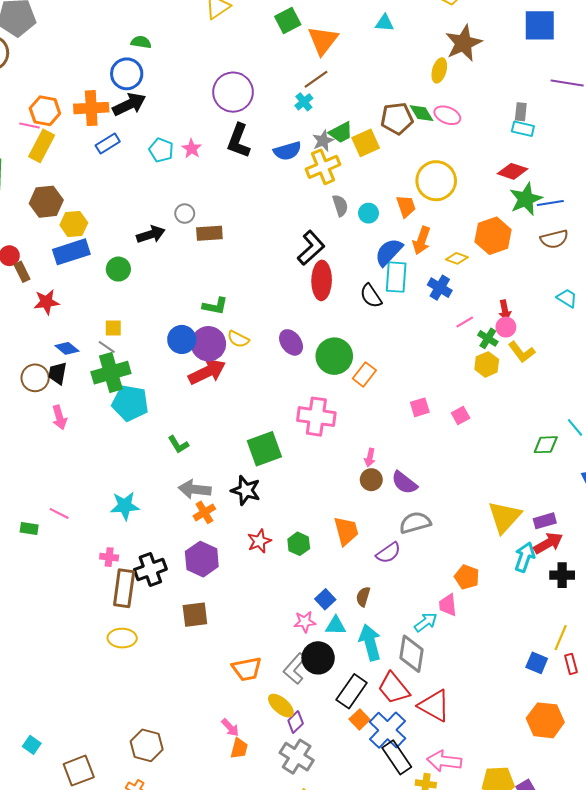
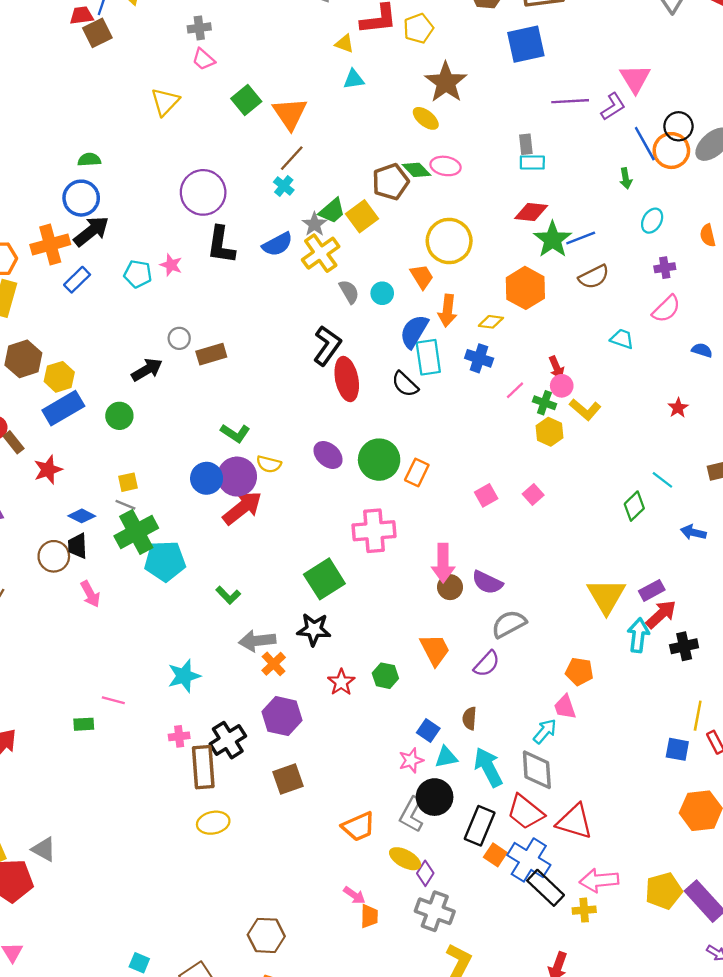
yellow ellipse: (439, 70) -> (426, 118), turned -55
green L-shape: (215, 306) -> (235, 433), turned 35
green diamond: (546, 445) -> (634, 506), turned -30
pink arrow: (370, 458) -> (443, 563), size x1.8

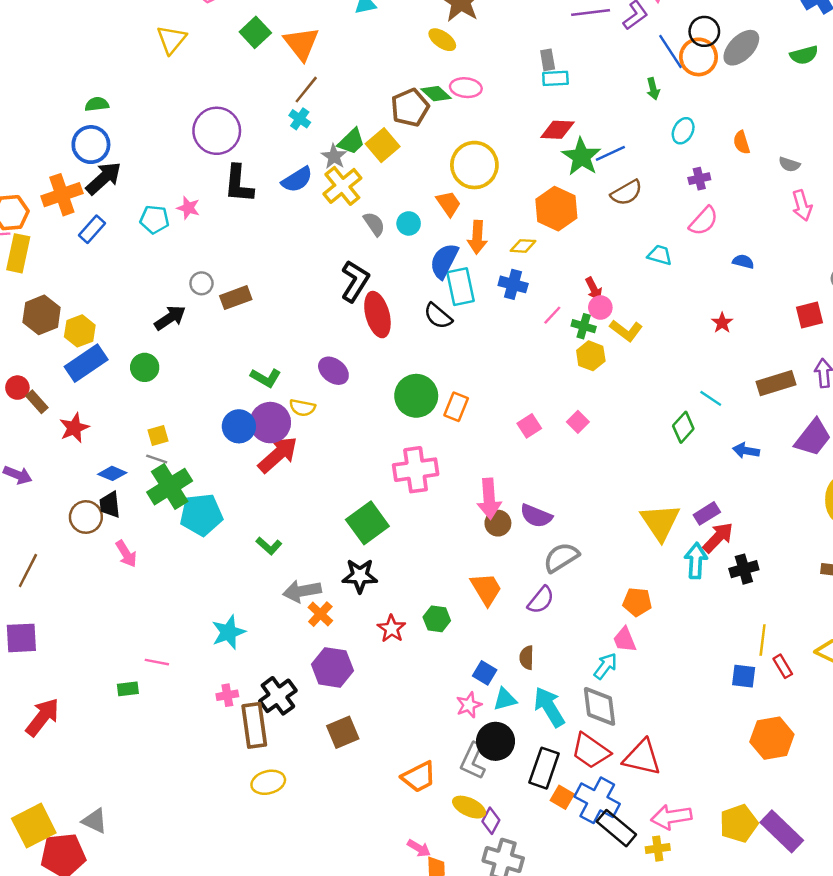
purple ellipse: (328, 455) -> (333, 371), moved

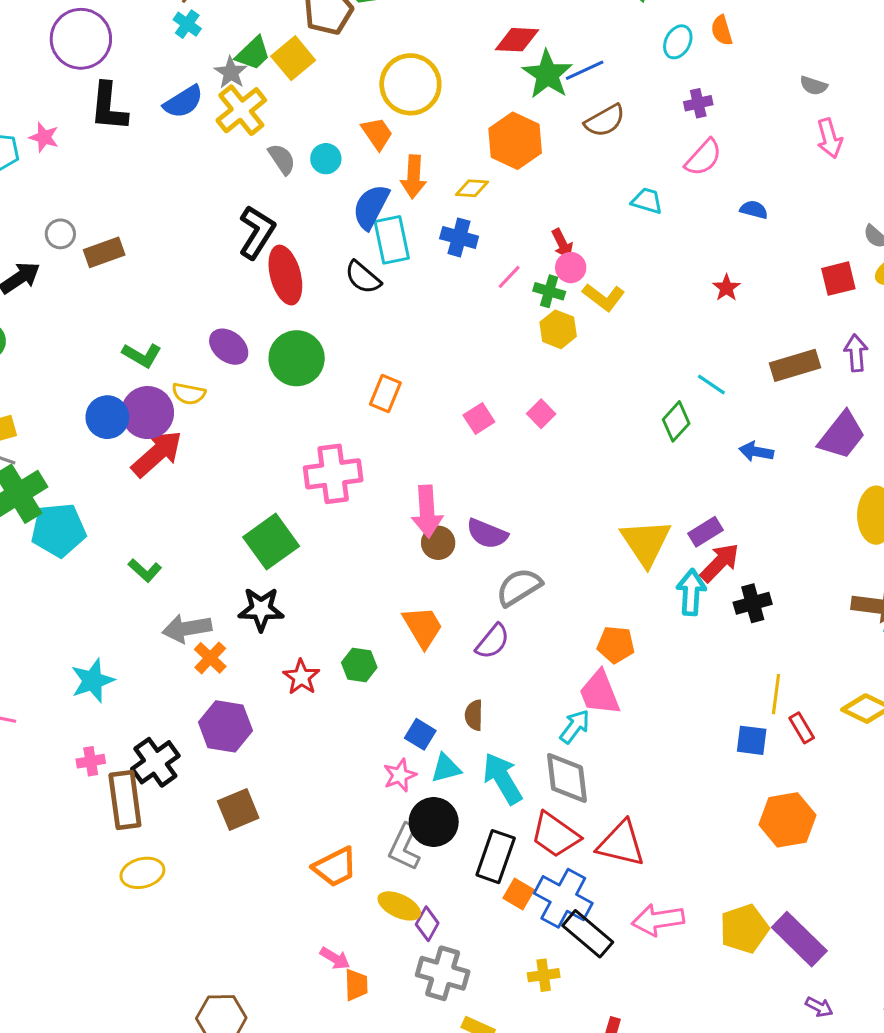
orange semicircle: (742, 142) -> (722, 30), moved
green circle: (416, 396) -> (297, 358), moved
pink trapezoid: (625, 640) -> (600, 693), size x1.4
yellow cross: (658, 849) -> (544, 975), moved

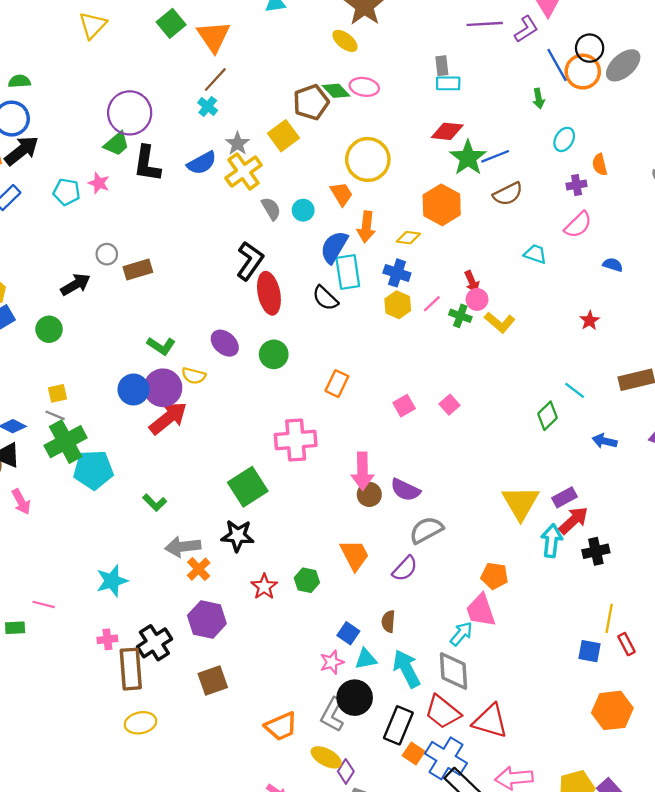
orange semicircle: (722, 30) -> (600, 165), moved
green trapezoid: (253, 53) -> (117, 144), moved
yellow hexagon: (558, 329) -> (398, 305), moved
green circle: (297, 358) -> (274, 354), size x0.7

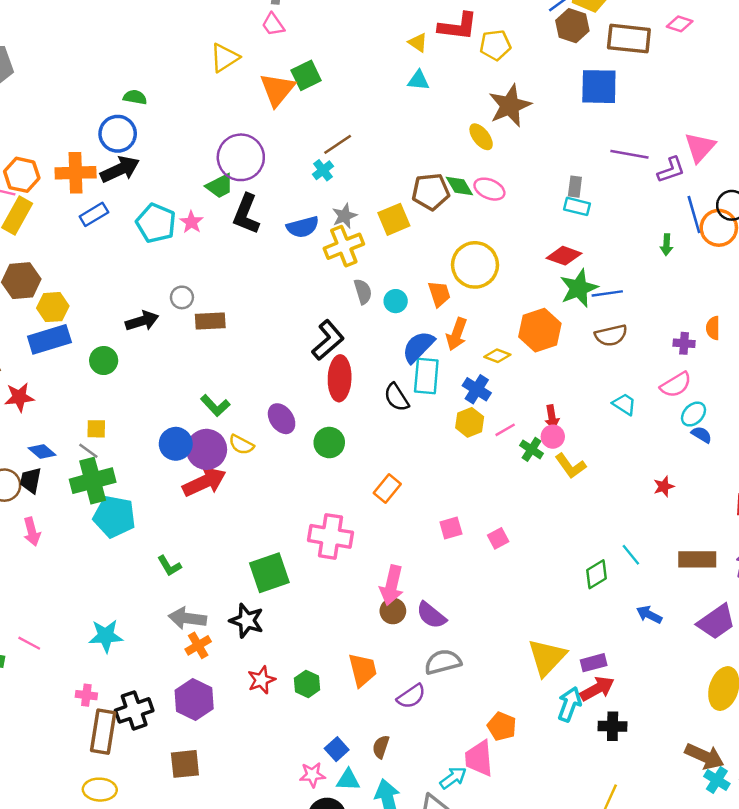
orange triangle: (213, 36) -> (277, 90), moved
cyan ellipse: (564, 139) -> (694, 414), moved
cyan pentagon: (67, 192) -> (156, 223), size x1.4

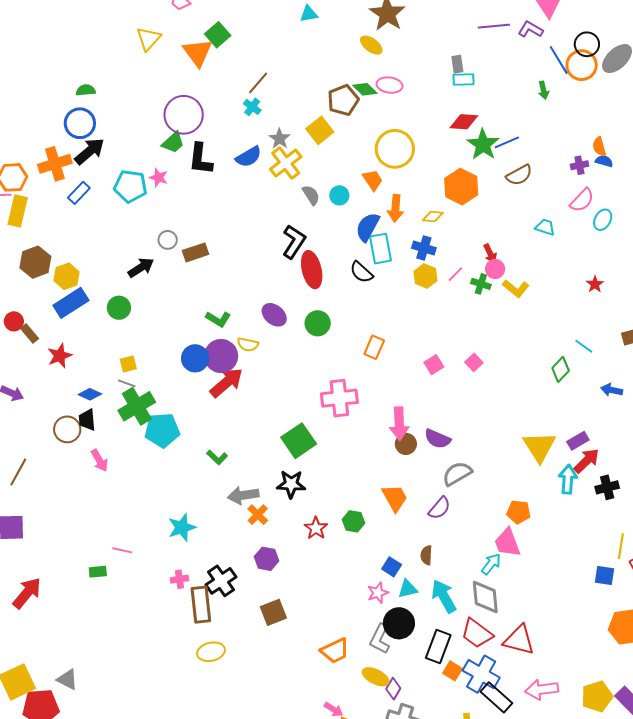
purple L-shape: (671, 170) -> (531, 29), turned -115
blue semicircle: (702, 435) -> (604, 161), moved
purple hexagon: (194, 700) -> (267, 559), size x0.7

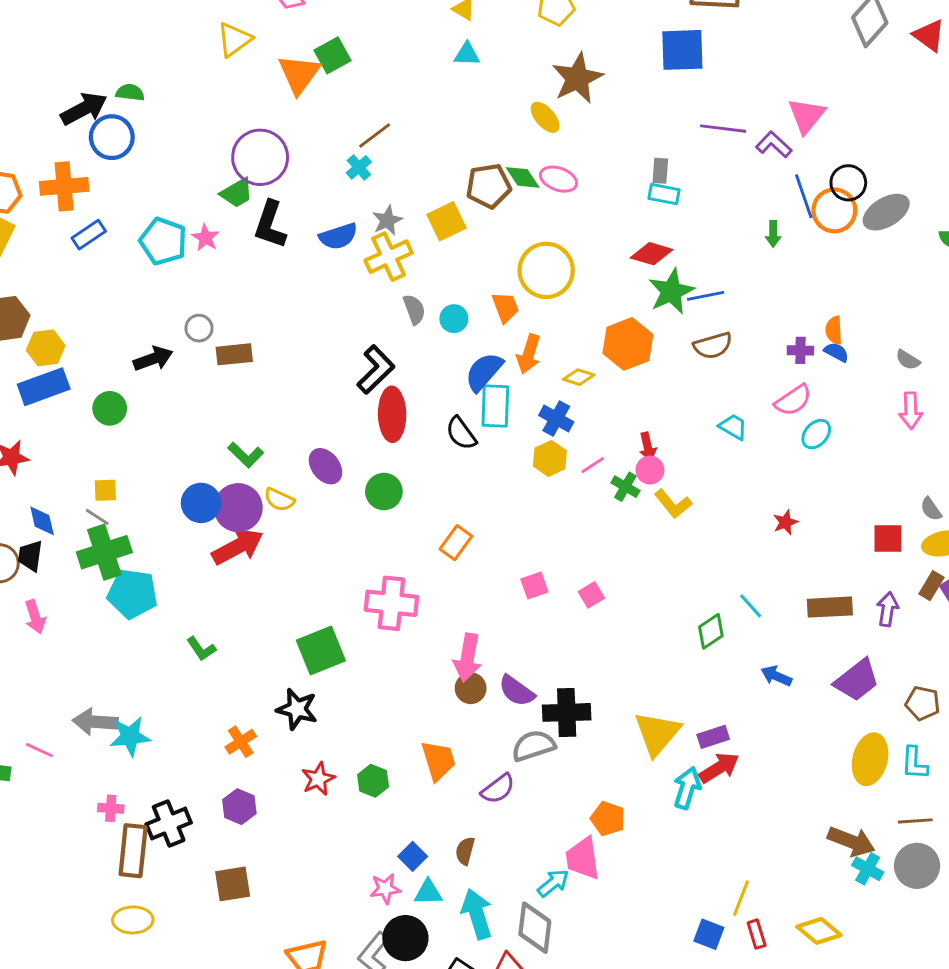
black arrow: (90, 151) -> (84, 109), moved
blue diamond: (90, 394) -> (42, 521), turned 40
black cross: (607, 487) -> (567, 712), moved, size x1.4
gray arrow: (243, 495) -> (95, 722), moved

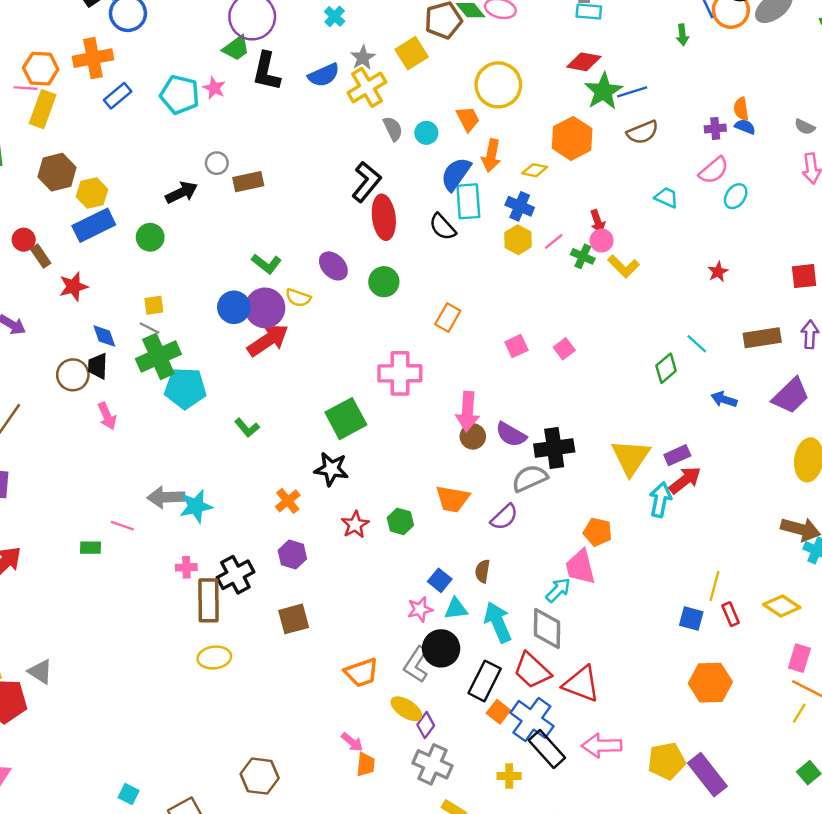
orange trapezoid: (438, 760) -> (453, 499), turned 123

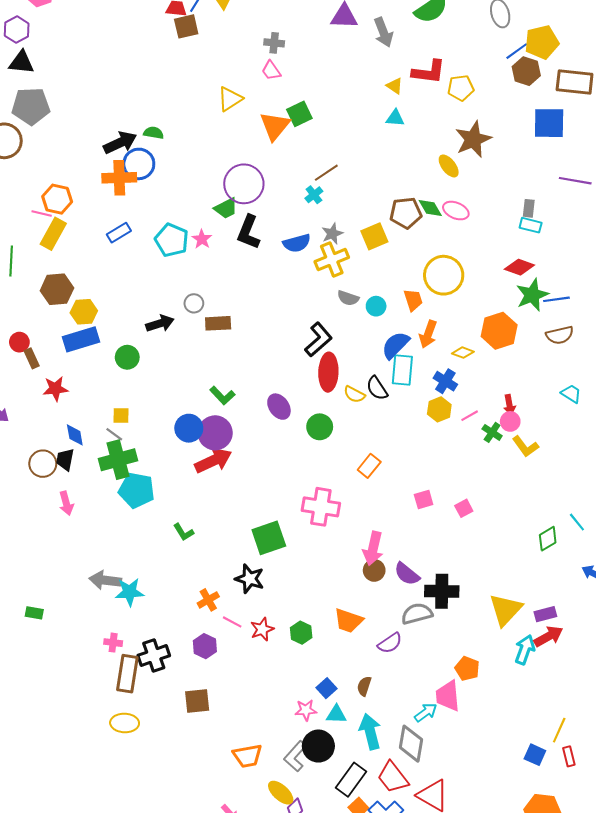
orange cross: (93, 58) -> (119, 178), moved
gray semicircle: (393, 129) -> (348, 298), turned 125
yellow semicircle: (298, 298) -> (354, 394), moved
pink line: (122, 526) -> (232, 622), moved

